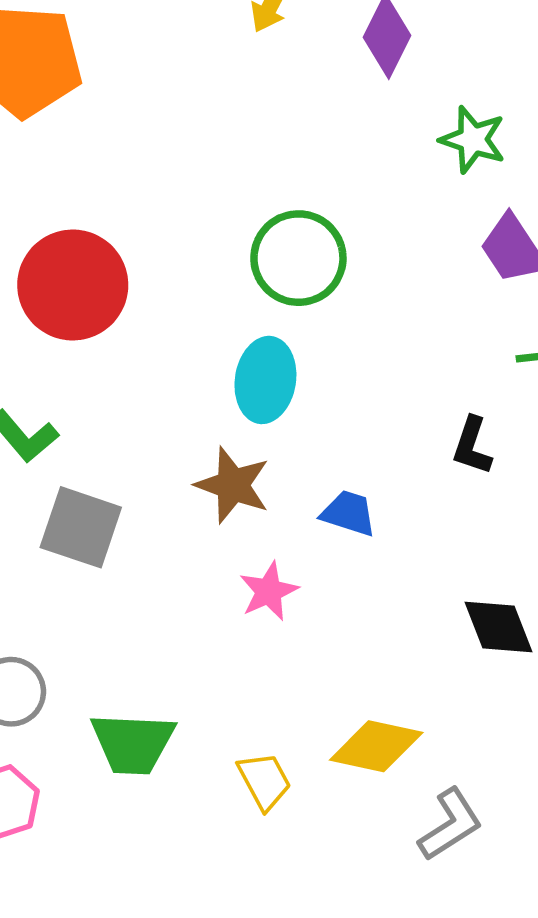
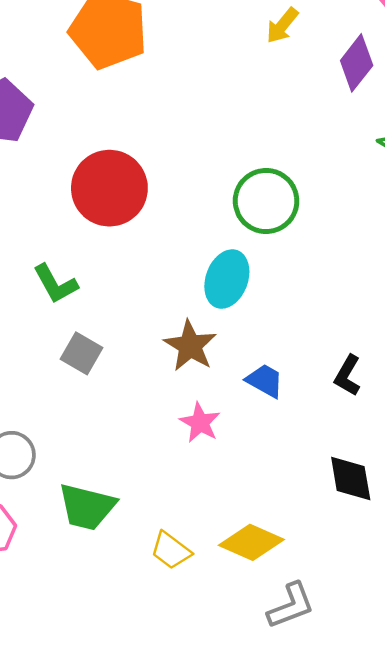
black L-shape: (472, 446) -> (348, 375), moved
gray square: (81, 527) -> (81, 353), size x0.7
pink star: (269, 591) -> (200, 423), turned -30
yellow trapezoid: (264, 781) -> (171, 550), turned 144

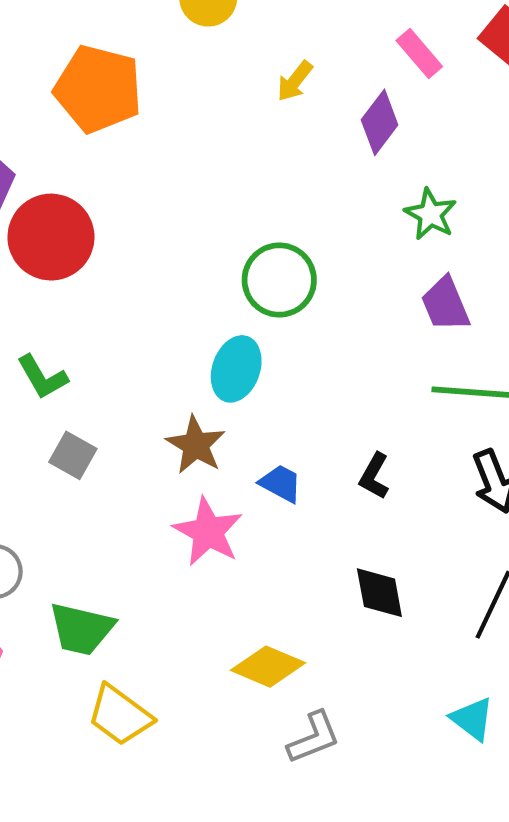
red circle: (109, 188) -> (51, 237), moved
pink star: (200, 423) -> (208, 532), size x1.5
yellow trapezoid: (171, 550) -> (120, 715), moved, size x1.4

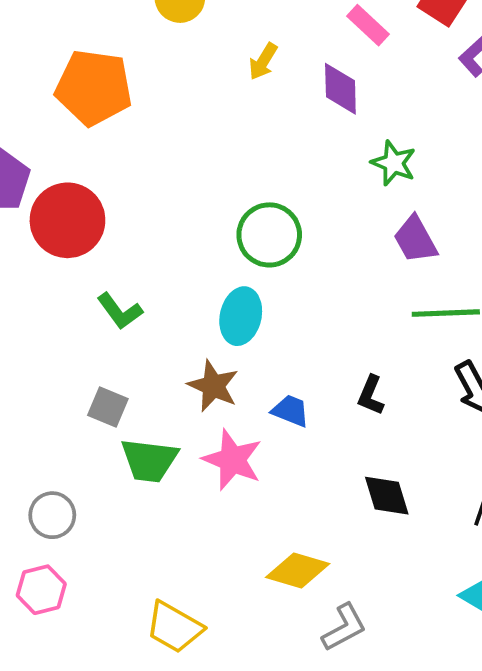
purple diamond: (380, 122) -> (340, 89), turned -32
green L-shape: (42, 377) -> (120, 311), moved
green trapezoid: (81, 629) -> (149, 460), moved

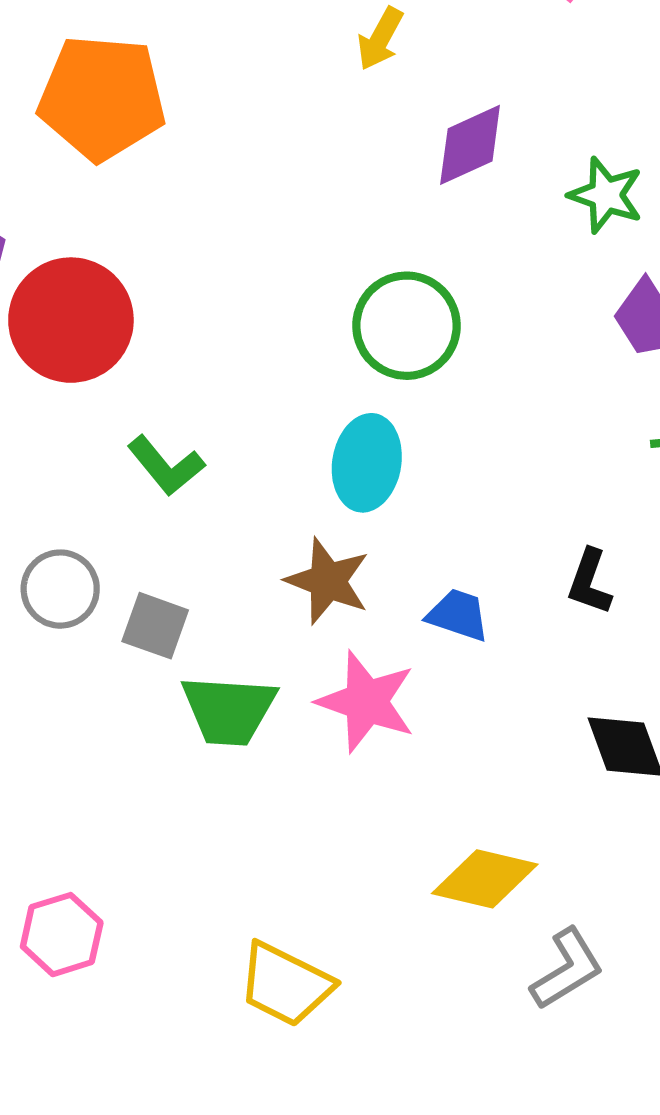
purple diamond: (340, 89) -> (470, 145), moved, turned 70
gray circle: (52, 515) -> (60, 589), moved

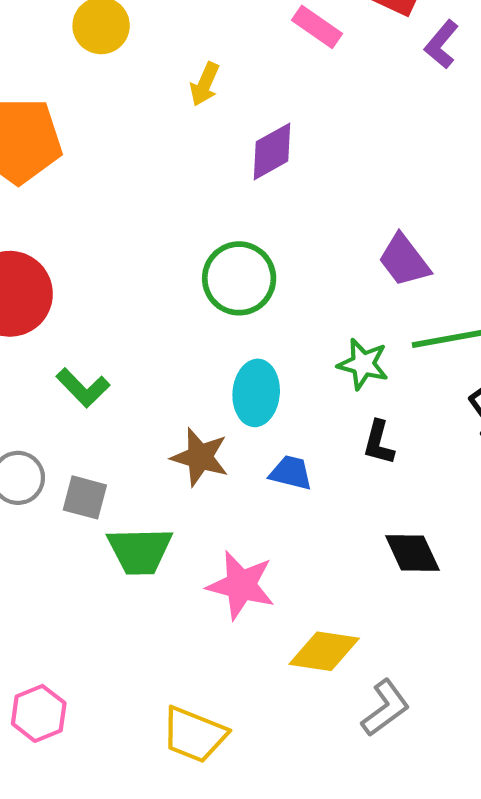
green star: (606, 195) -> (363, 364), moved
cyan ellipse: (367, 463) -> (256, 393), moved
pink star: (366, 702) -> (241, 585), moved

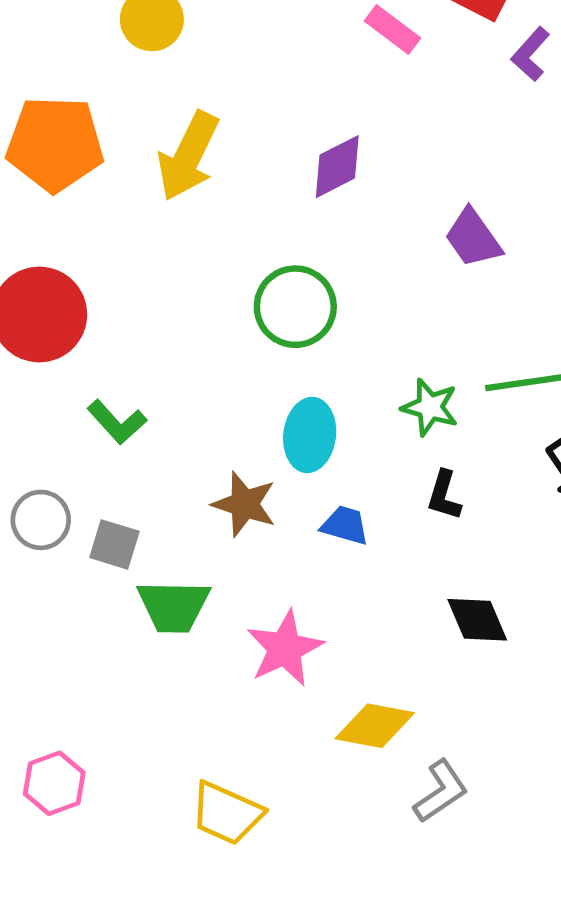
yellow arrow: (205, 84) -> (188, 156), moved, size x1.8
purple trapezoid: (404, 260) -> (473, 238), moved
pink star: (241, 585) -> (285, 649), turned 30

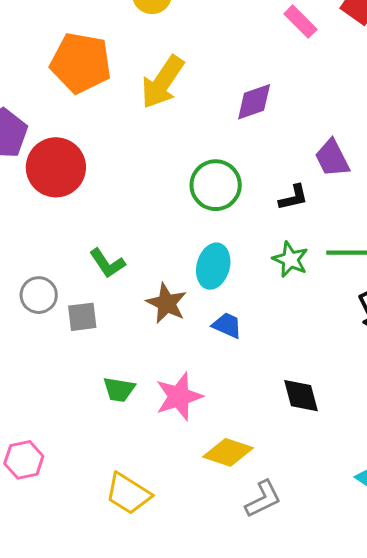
green L-shape: (117, 422) -> (107, 263), moved
black L-shape: (444, 495) -> (293, 197), moved, turned -128
gray square: (114, 544) -> (82, 317), turned -32
green trapezoid: (174, 606) -> (119, 389), moved, size x0.7

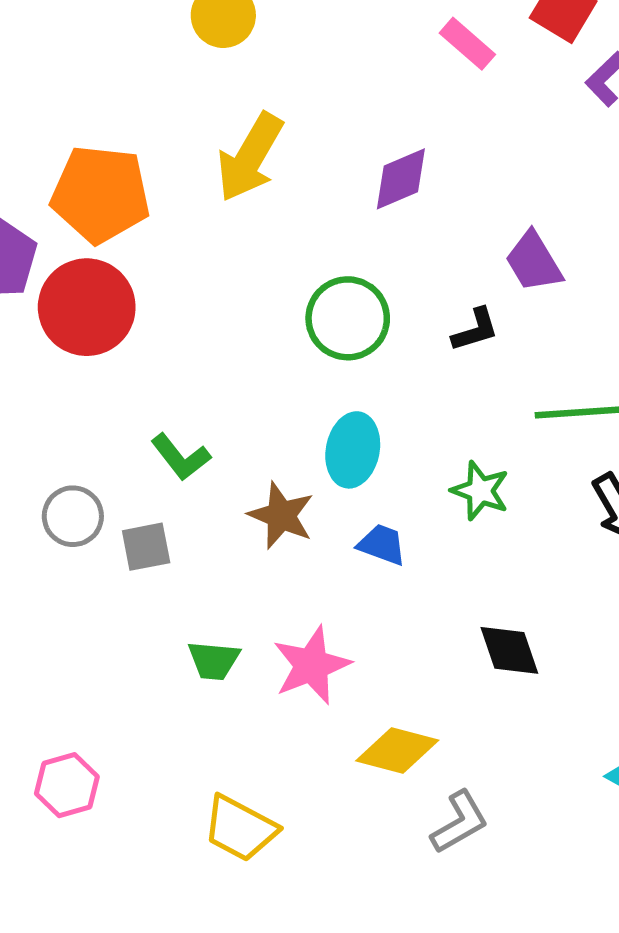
orange pentagon: (81, 63) -> (100, 194), moved
green star: (290, 259) -> (480, 491), moved

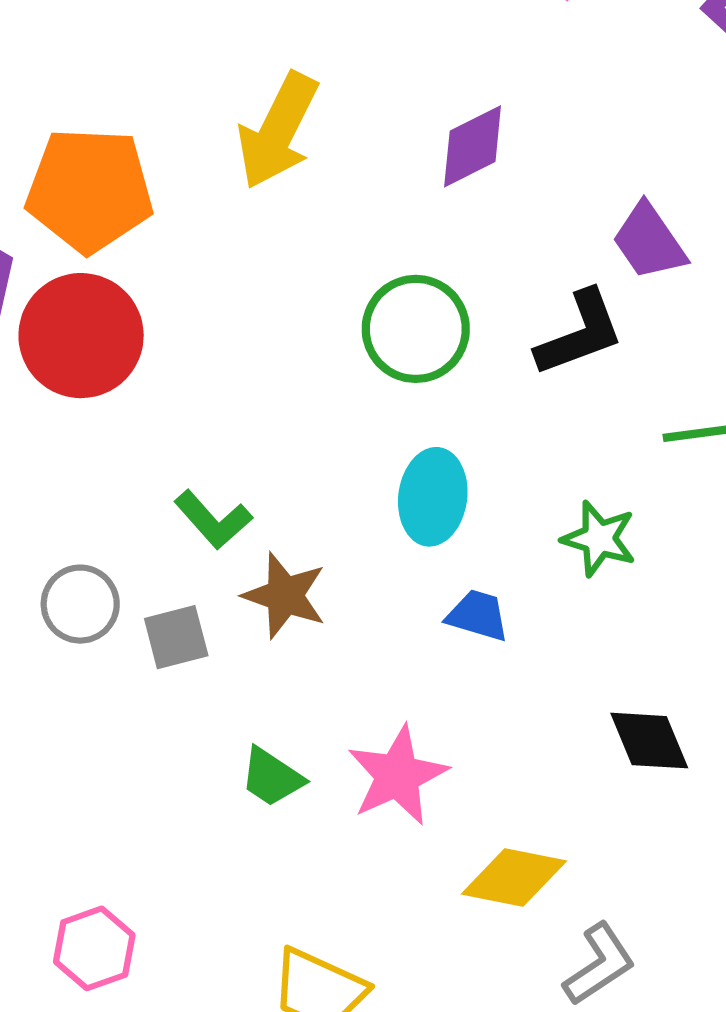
black L-shape: (475, 330) -> (580, 333), size x1.5
brown star: (281, 515) -> (285, 595), moved
green trapezoid: (214, 660) -> (272, 777), turned 32

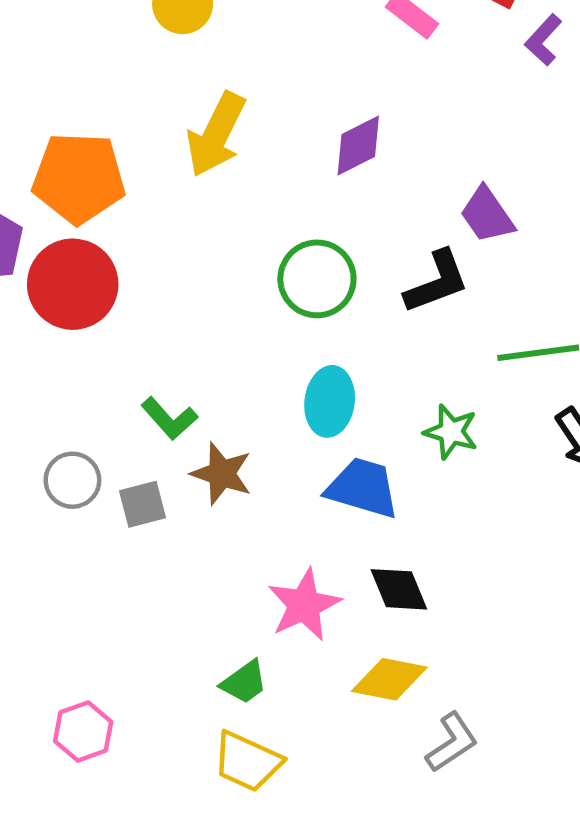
blue trapezoid: (478, 615) -> (363, 488), size x1.6
black diamond: (649, 741) -> (399, 589), moved
green trapezoid: (272, 777) -> (244, 682), moved, turned -69

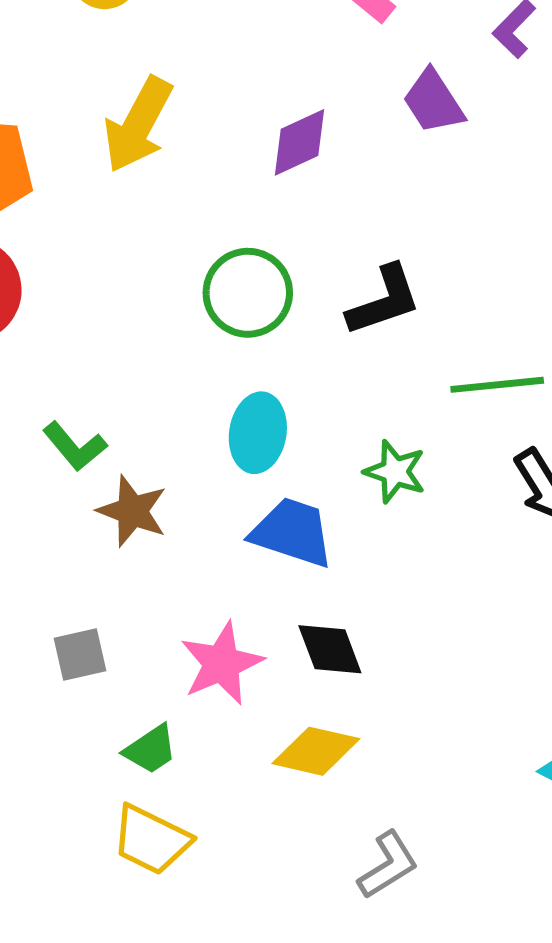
purple trapezoid: (487, 215) -> (433, 102), moved
gray square: (143, 504) -> (80, 655), moved
gray L-shape: (452, 742) -> (388, 865), moved

